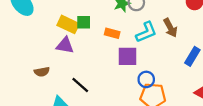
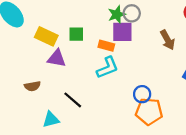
yellow rectangle: (68, 24) -> (46, 36), moved
cyan L-shape: (146, 32) -> (107, 68), moved
purple square: (128, 56) -> (122, 32), moved

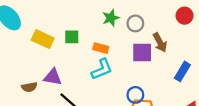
gray circle: (132, 13) -> (135, 23), moved
purple square: (122, 32) -> (142, 52), moved
purple triangle: (57, 58) -> (53, 77), moved

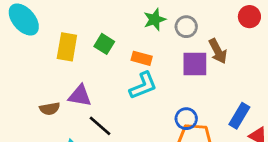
green square: (72, 37) -> (104, 44), turned 32
yellow rectangle: (43, 39) -> (67, 47), turned 75
blue rectangle: (182, 71) -> (239, 116), moved

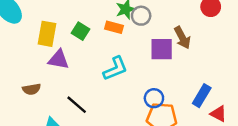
gray circle: (186, 27) -> (141, 16), moved
orange rectangle: (142, 58) -> (114, 27), moved
purple triangle: (80, 96) -> (59, 60), moved

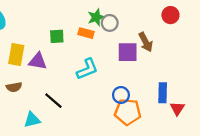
green square: (81, 31) -> (57, 36), turned -35
yellow rectangle: (47, 34) -> (16, 54), moved
blue rectangle: (202, 96) -> (163, 93), turned -30
red triangle: (218, 114) -> (177, 108), turned 35

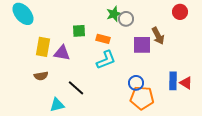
orange rectangle: (86, 33) -> (103, 39), moved
red triangle: (177, 108) -> (186, 83), moved, turned -32

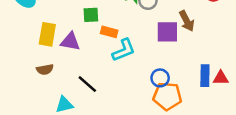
orange rectangle: (103, 39) -> (109, 32), moved
red triangle: (186, 83) -> (221, 78), turned -32

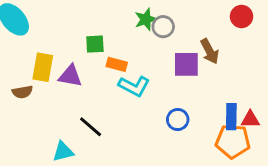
cyan L-shape: (124, 50) -> (134, 86), turned 50
brown semicircle: (45, 69) -> (22, 92), moved
orange pentagon: (167, 96) -> (233, 141), moved

